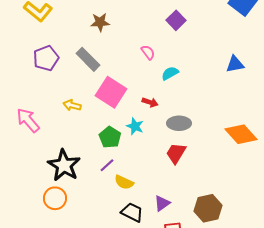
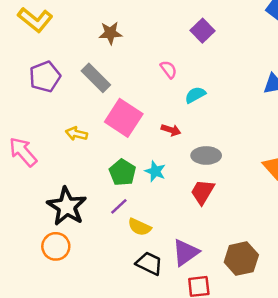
cyan star: (135, 126) -> (155, 171), moved
purple triangle: (162, 203) -> (186, 252), size x1.4

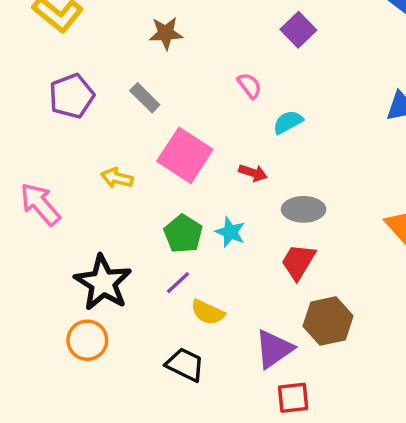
gray rectangle: (96, 78) -> (145, 98), size x0.7
brown hexagon: (241, 259) -> (328, 321), moved
black trapezoid: (149, 263) -> (185, 365), moved

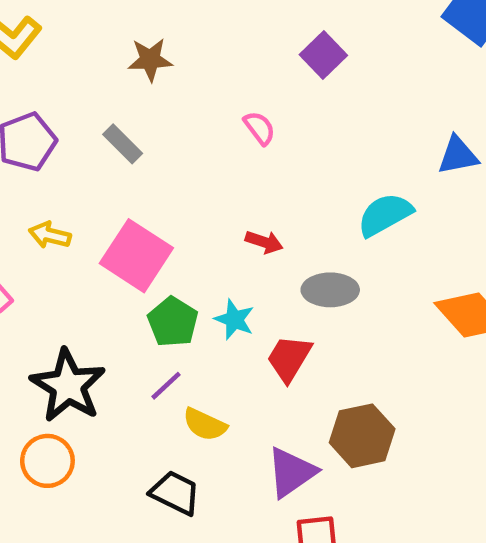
cyan semicircle: (288, 122) -> (385, 215), moved, size x1.4
pink square: (185, 155) -> (136, 256), moved
yellow arrow: (117, 178) -> (50, 235), moved
red trapezoid: (298, 262) -> (289, 358), moved

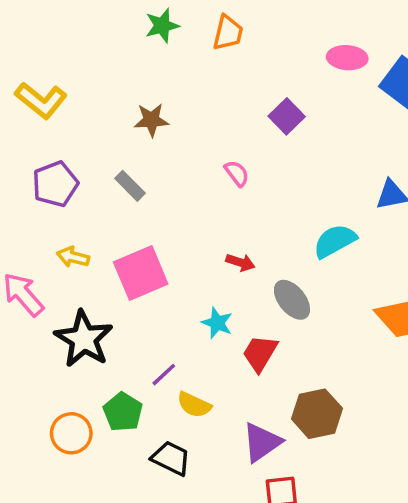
pink square: (136, 256) -> (141, 273), turned 34
gray ellipse: (330, 290) -> (292, 300), turned 51
green pentagon: (173, 322) -> (123, 412), moved
black star: (68, 386) -> (84, 339), moved

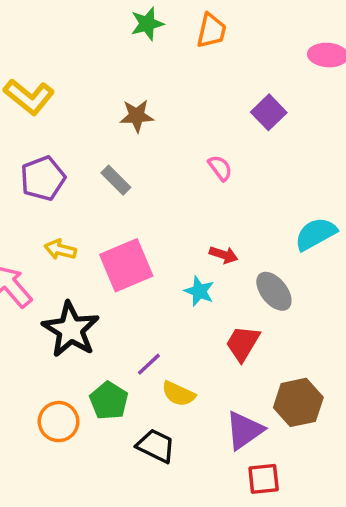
cyan star: (217, 323) -> (199, 291), moved

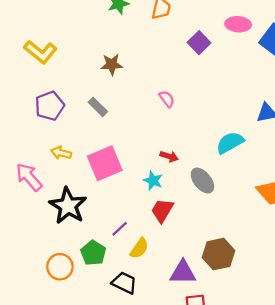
purple square: (269, 112) -> (199, 43), moved
red trapezoid: (243, 343) -> (162, 210), moved
yellow semicircle: (178, 394) -> (139, 248), turned -80
purple triangle: (244, 430) -> (183, 272), turned 36

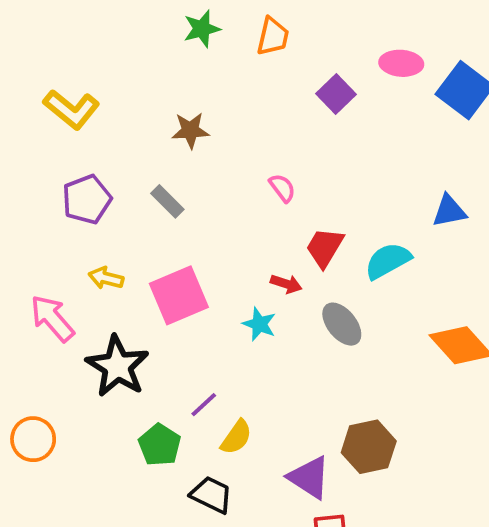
red trapezoid: (162, 210) -> (325, 247), moved
orange circle: (60, 267) -> (33, 439), moved
purple triangle: (183, 272) -> (309, 477), turned 32

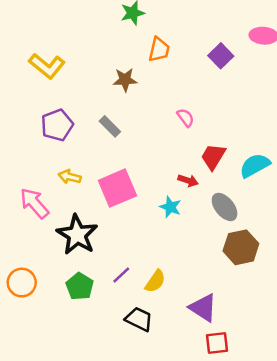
orange trapezoid: (273, 36) -> (159, 50), moved
purple line: (204, 405) -> (121, 275), moved
green pentagon: (160, 445) -> (80, 286), moved
brown hexagon: (369, 447) -> (241, 247), moved

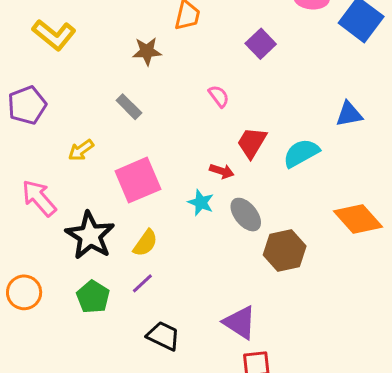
purple square: (221, 56) -> (261, 44), moved
purple pentagon: (57, 125) -> (27, 105), moved
yellow arrow: (70, 177) -> (81, 150), moved, turned -50
gray ellipse: (225, 207) -> (246, 215), moved
yellow semicircle: (155, 281) -> (145, 243), moved

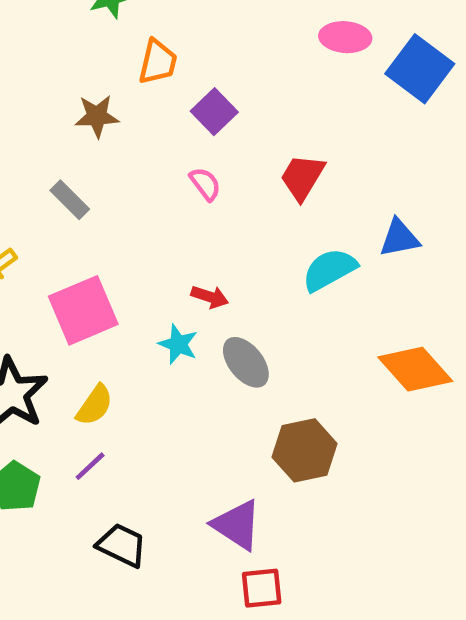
purple square: (261, 44) -> (214, 112), moved
blue triangle: (349, 114) -> (399, 238), moved
red trapezoid: (252, 143) -> (302, 177), moved
brown hexagon: (285, 250) -> (305, 450), moved

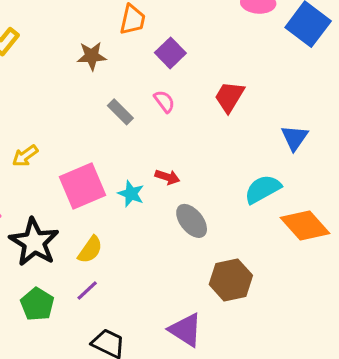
gray rectangle: (70, 200) -> (120, 112), moved
blue triangle: (399, 238) -> (294, 138), turned -44
cyan semicircle: (329, 270) -> (263, 189), moved
cyan star: (178, 344) -> (131, 194), moved

